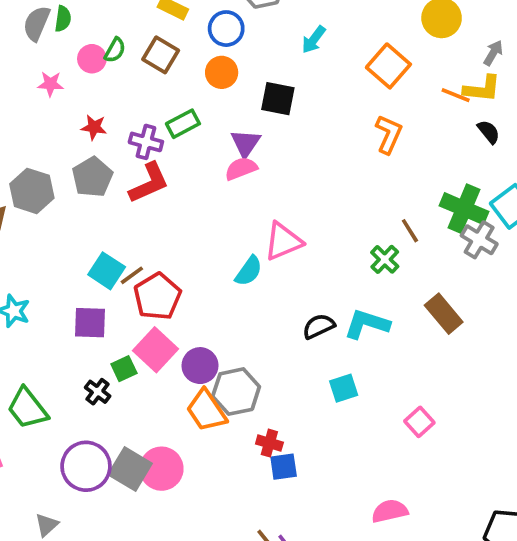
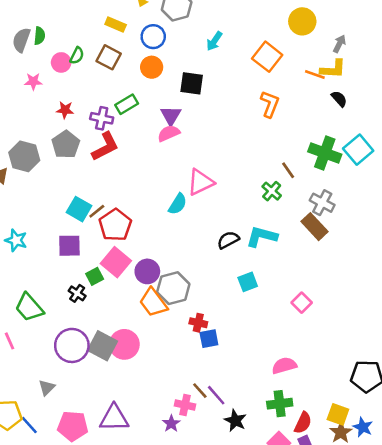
gray cross: (479, 240) -> (322, 203), moved

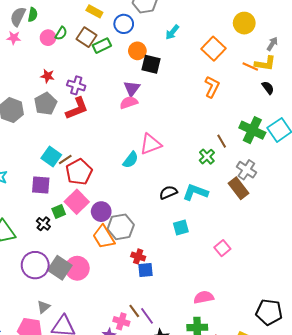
orange circle: (152, 67) -> (137, 51), moved
pink star: (33, 81) -> (14, 38), moved
green rectangle: (127, 104) -> (102, 46), moved
gray triangle: (47, 388) -> (44, 307), moved

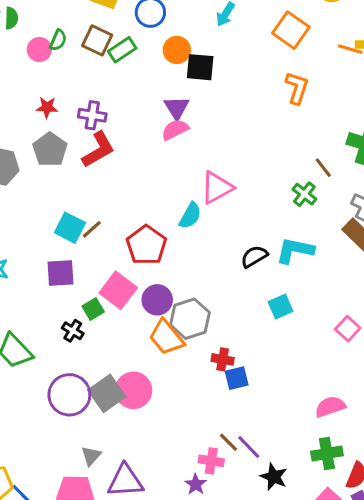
red pentagon: (79, 172) -> (146, 245), moved
gray square: (60, 268) -> (107, 393), turned 30

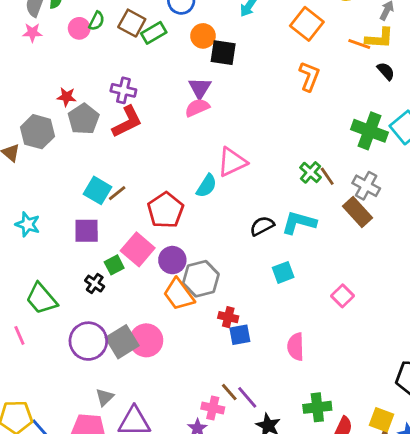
red star: (47, 107) -> (67, 97), moved
brown line: (323, 168) -> (327, 176), moved
pink semicircle: (330, 407) -> (296, 347), moved, turned -76

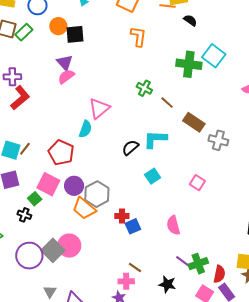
green cross: (310, 172) -> (144, 88), moved
gray cross: (366, 186) -> (218, 140), moved
purple line: (247, 397) -> (184, 262), moved

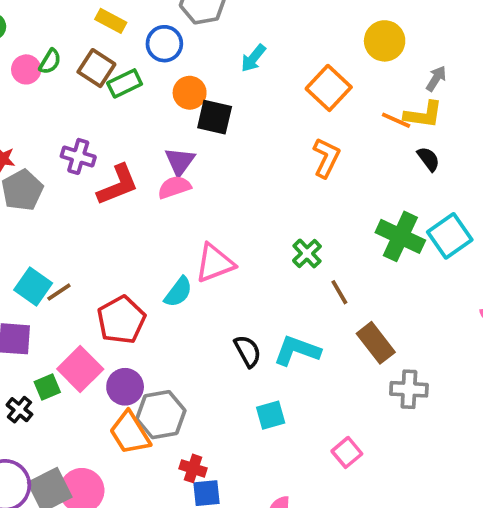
red L-shape: (20, 98) -> (118, 185), moved
gray cross: (218, 140) -> (409, 389), turned -30
black semicircle: (130, 148) -> (248, 351), turned 84

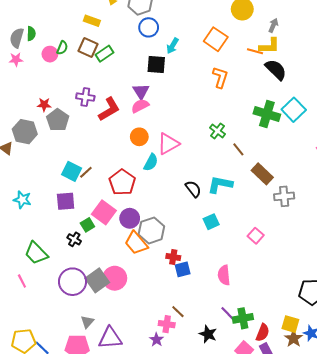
blue circle: (164, 44) -> (149, 27), moved
cyan arrow: (253, 58) -> (172, 46), moved
orange circle: (190, 93) -> (139, 137), moved
black semicircle: (428, 159) -> (276, 70), size x1.6

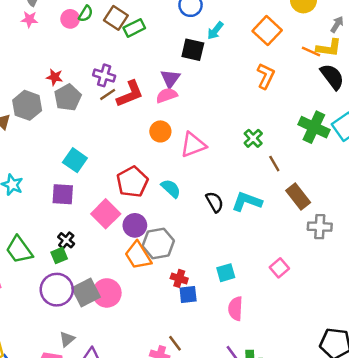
cyan semicircle: (151, 162) -> (171, 188), moved, turned -84
brown line: (86, 172) -> (108, 94), moved
cyan square: (211, 222) -> (226, 273), moved
green square: (87, 225) -> (59, 255), moved

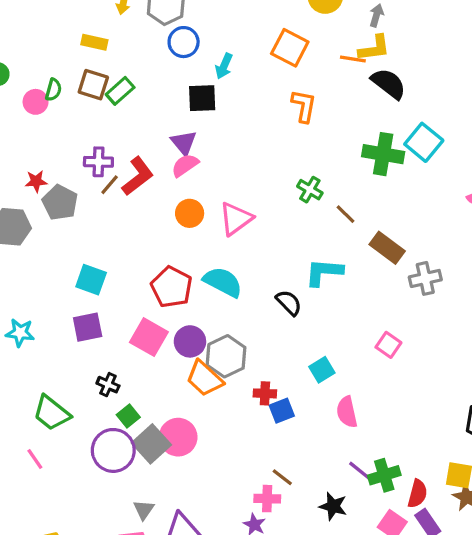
cyan semicircle: (171, 188) -> (223, 282), size x1.4
black semicircle: (215, 202) -> (289, 303), moved
green square: (59, 255) -> (128, 416), moved

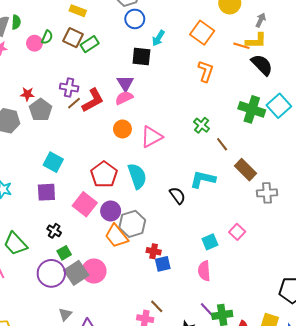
cyan semicircle: (223, 282) -> (137, 176), turned 35
cyan square: (322, 370) -> (210, 242), moved

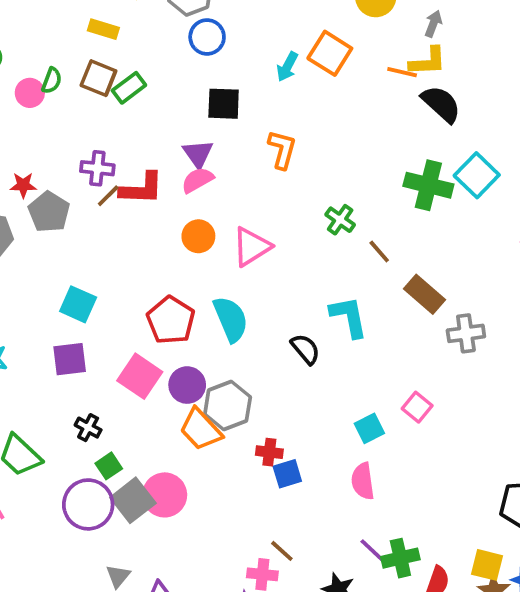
cyan arrow: (158, 38) -> (287, 67), moved
orange L-shape: (206, 71) -> (282, 149), moved
red L-shape: (93, 100) -> (142, 188), turned 35
cyan L-shape: (203, 179) -> (349, 317), turned 70

